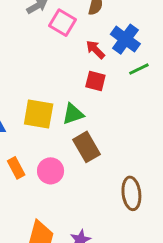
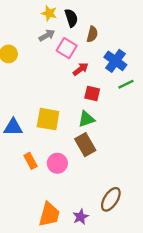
red arrow: (95, 50) -> (81, 69), moved, turned 98
green triangle: (73, 114) -> (86, 119), moved
brown ellipse: (131, 193) -> (111, 199), moved, turned 40

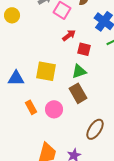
red arrow: (81, 69) -> (69, 35), moved
brown ellipse: (111, 199) -> (95, 129), moved

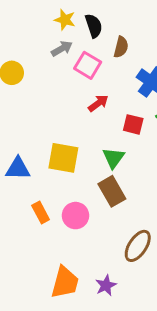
red square: (84, 49) -> (133, 124), moved
green triangle: (79, 71) -> (113, 158), turned -35

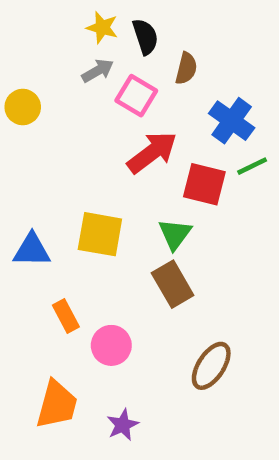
red arrow: (98, 103) -> (152, 152), size x1.6
red square: (133, 124) -> (204, 184), size x1.4
pink circle: (75, 216) -> (111, 345), moved
orange trapezoid: (65, 282) -> (57, 404), moved
purple star: (106, 285) -> (123, 425), moved

